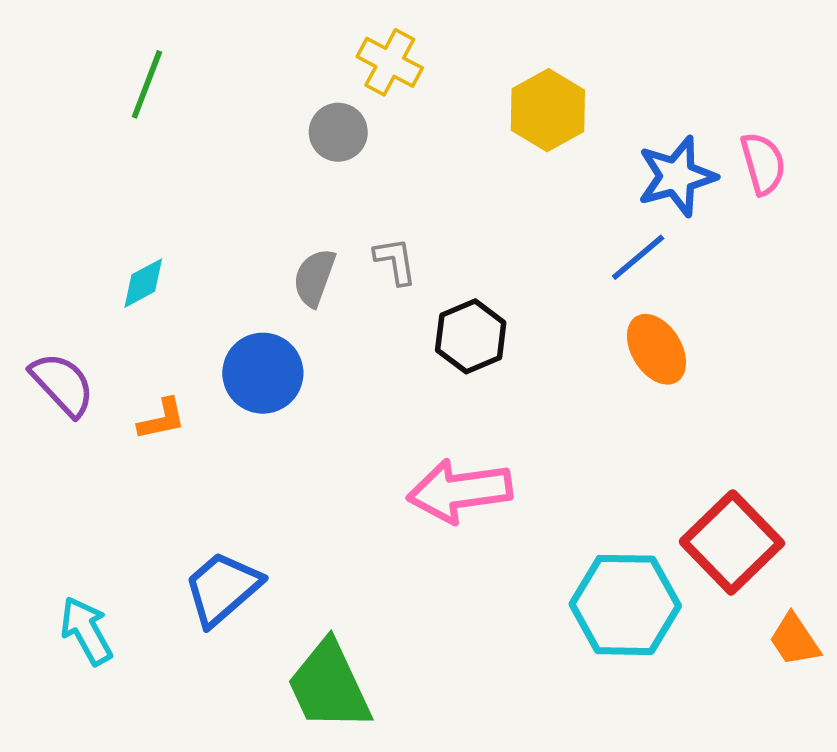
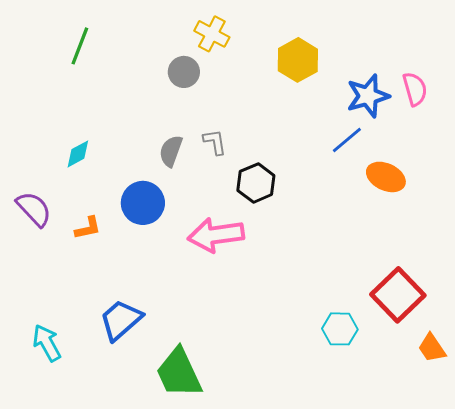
orange ellipse: (656, 349) -> (386, 177), moved, turned -33
pink arrow: (460, 491) -> (216, 235), moved
cyan hexagon: (625, 605) -> (340, 329), size x0.6

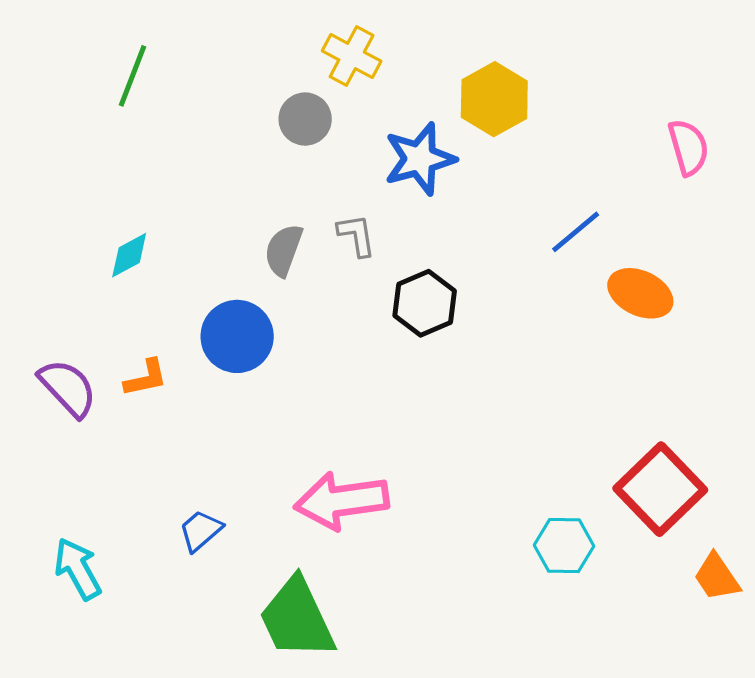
blue star: (368, 96) -> (420, 159), moved
purple semicircle: (34, 209) -> (68, 388), moved
pink arrow: (216, 235) -> (342, 501), moved
blue trapezoid: (121, 320) -> (201, 531), size x0.6

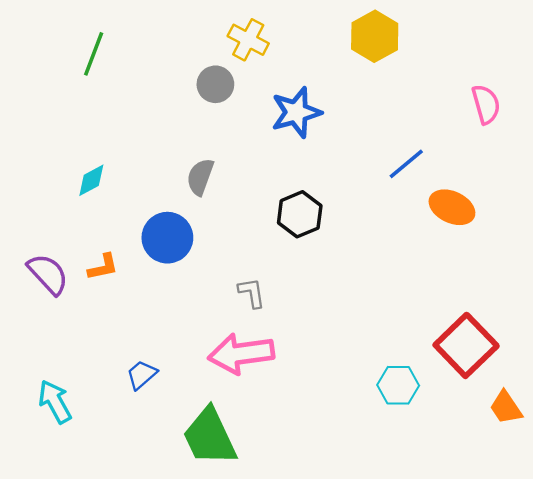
yellow hexagon: (494, 99) -> (375, 36), moved
gray L-shape: (357, 235) -> (252, 293), moved

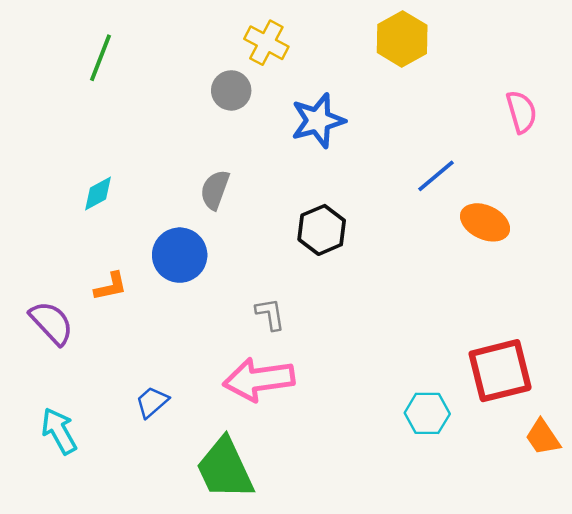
purple semicircle: (48, 274) -> (52, 323), moved
red square: (466, 345) -> (500, 371), turned 30

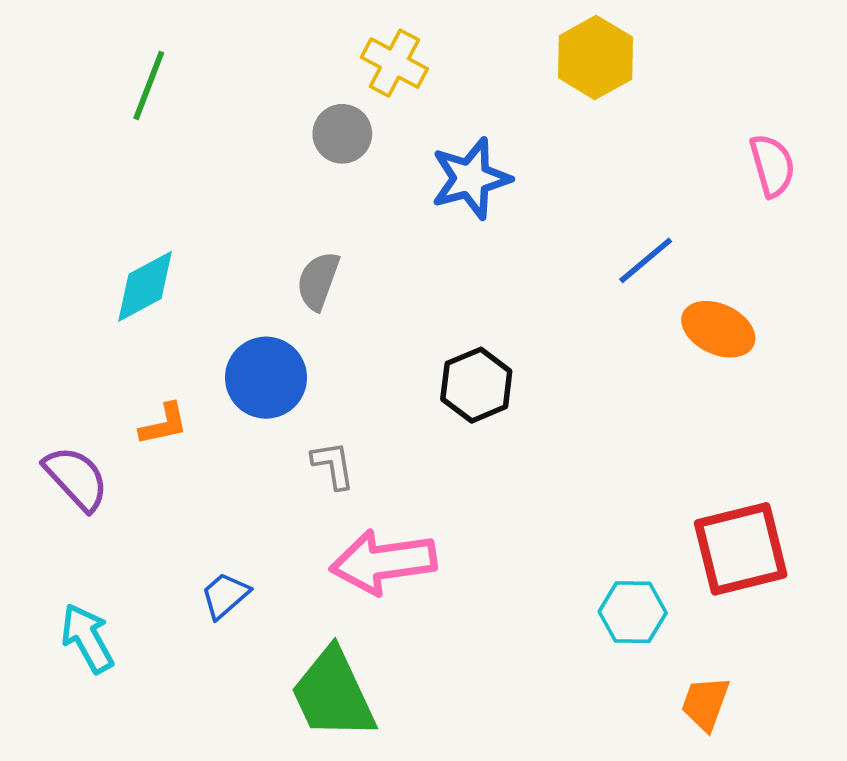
cyan diamond: (98, 193) -> (145, 286), size x1.4
black hexagon: (322, 230) -> (476, 385), moved
gray L-shape: (270, 314) -> (333, 465), moved
orange trapezoid: (543, 437) -> (705, 703), moved, turned 54

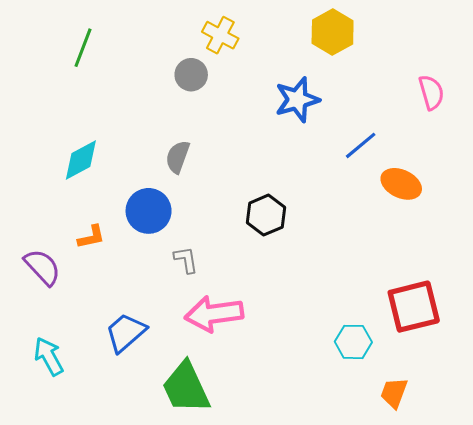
blue star: (471, 178) -> (297, 100), moved
blue trapezoid: (225, 595) -> (126, 333), size x1.5

